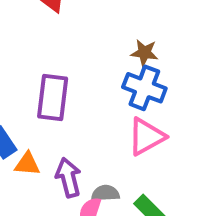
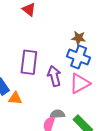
purple arrow: (68, 178) -> (54, 76), moved

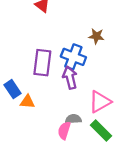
blue cross: (79, 57) -> (73, 57), moved
pink triangle: (80, 83) -> (100, 102), moved

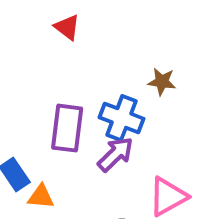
purple arrow: (70, 78) -> (115, 154), turned 60

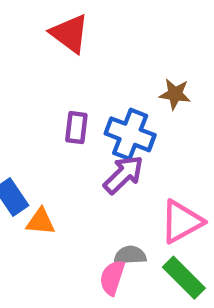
red triangle: (67, 27) -> (70, 34), size x1.4
purple rectangle: (67, 128) -> (76, 128), moved, size x0.6

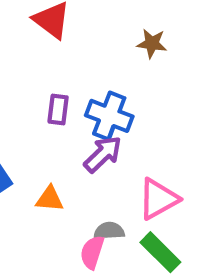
brown star: (175, 94) -> (152, 43), moved
orange triangle: (41, 222) -> (50, 199), moved

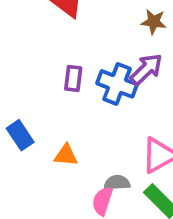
purple arrow: (103, 154) -> (146, 69), moved

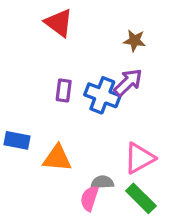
blue rectangle: (20, 135) -> (17, 140), turned -45
orange triangle: (66, 155) -> (57, 158), size x1.4

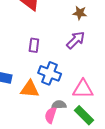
blue cross: (102, 95) -> (50, 73), moved
pink triangle: (139, 158) -> (83, 89), turned 30

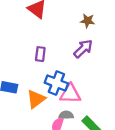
orange triangle: (30, 89) -> (36, 99), turned -42
pink triangle: (83, 89) -> (70, 94), moved

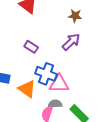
purple rectangle: (40, 54) -> (31, 47), turned -64
orange triangle: (36, 99) -> (27, 89), turned -48

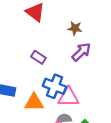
brown star: (75, 16) -> (75, 28), moved
orange triangle: (27, 89) -> (34, 102), turned -36

